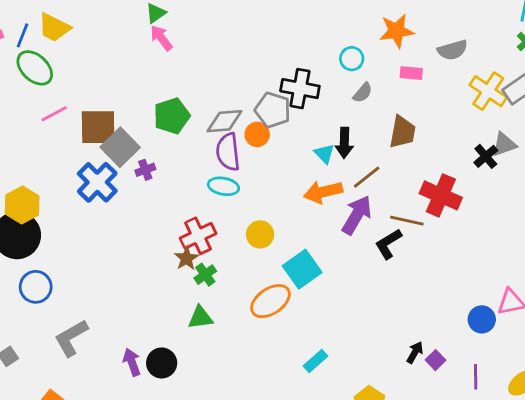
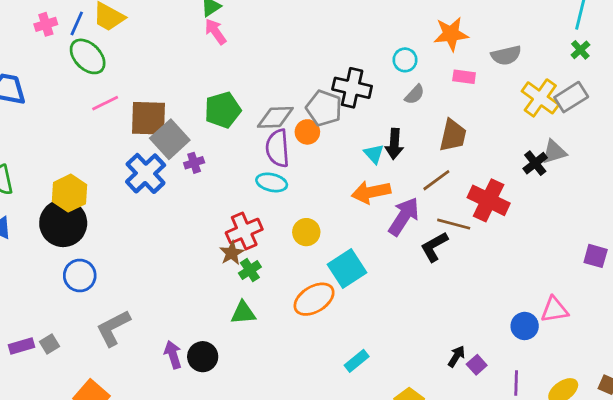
brown line: (367, 177) -> (436, 180), moved

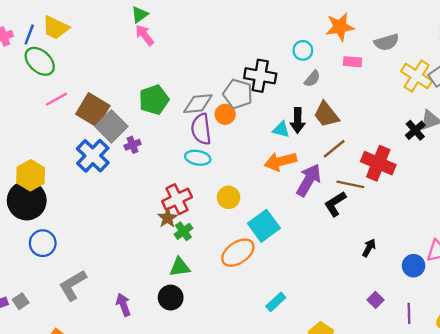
brown square: (149, 118) -> (93, 110), turned 32
brown trapezoid: (453, 135) -> (326, 114), moved, turned 132
cyan triangle: (374, 154) -> (281, 130), turned -30
black arrow: (456, 356) -> (369, 248), moved
black circle: (203, 357) -> (171, 298), moved

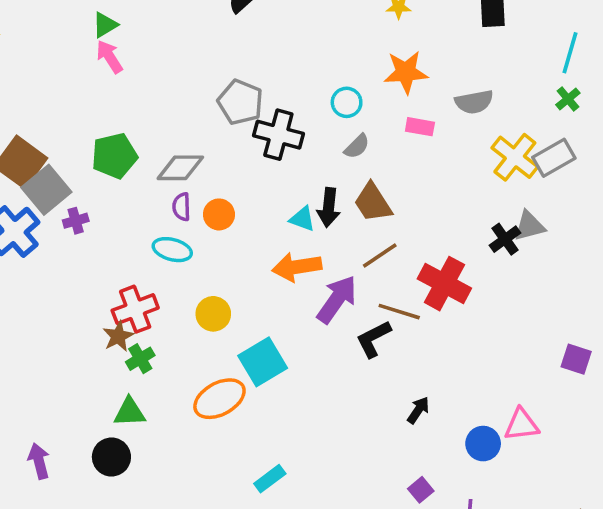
gray pentagon: (238, 94) -> (240, 102), moved
orange circle: (225, 114) -> (219, 214), moved
purple semicircle: (201, 129) -> (182, 207), size x0.6

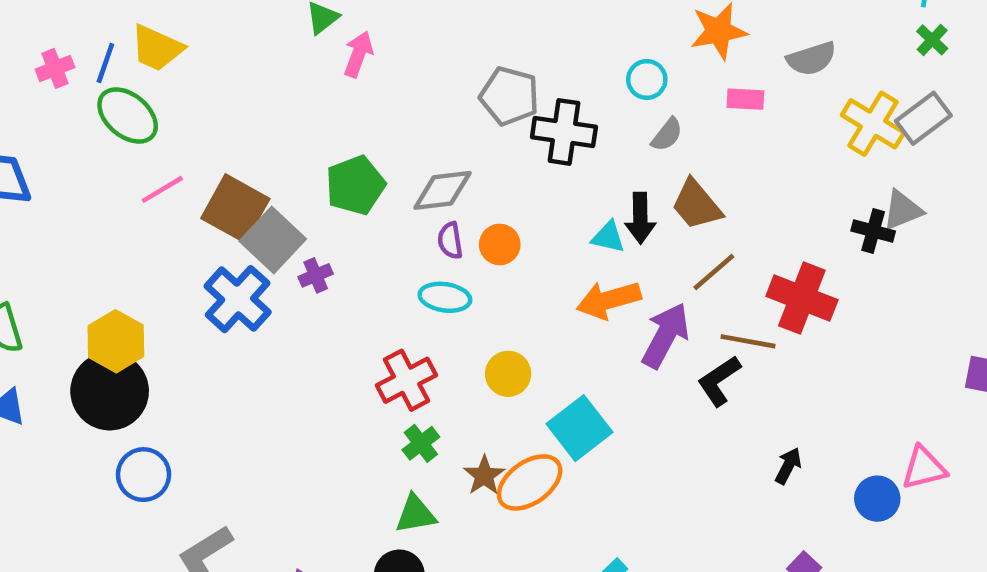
pink arrow: (110, 57) -> (358, 54), moved, turned 60
black cross: (505, 239) -> (873, 231), turned -32
brown star: (118, 336) -> (484, 475), moved

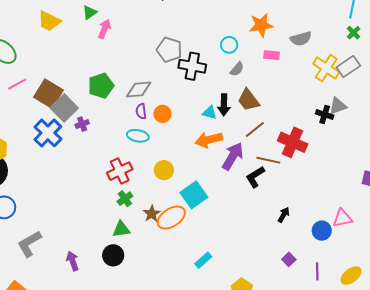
yellow trapezoid: (157, 48) -> (49, 21), moved

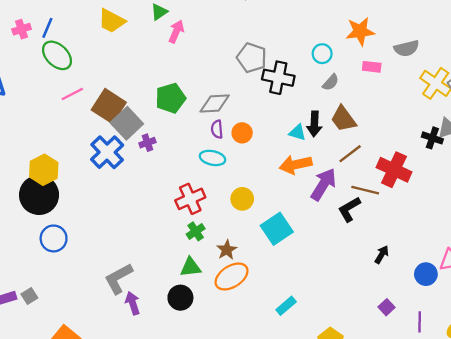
orange ellipse: (171, 218) -> (232, 276), moved
gray L-shape: (29, 244) -> (119, 279), moved

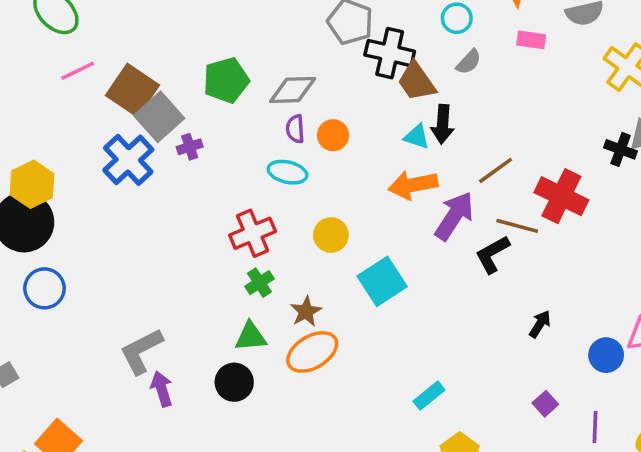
brown trapezoid: (343, 119) -> (417, 81), moved
cyan rectangle: (286, 306) -> (429, 396), moved

